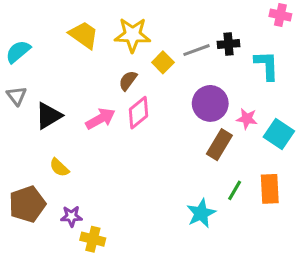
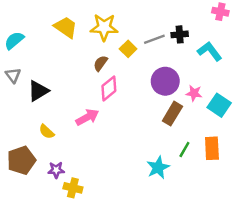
cyan L-shape: (267, 65) -> (210, 51), turned -35
pink arrow: (100, 119) -> (87, 117), moved

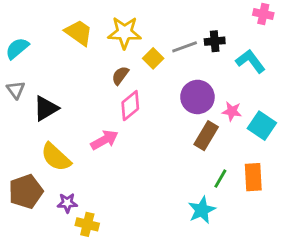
yellow semicircle: (47, 132) -> (56, 157), size x1.6
cyan star: (158, 168) -> (202, 210), moved

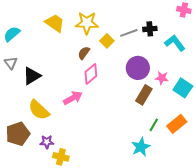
orange rectangle: (253, 177) -> (177, 124), turned 54

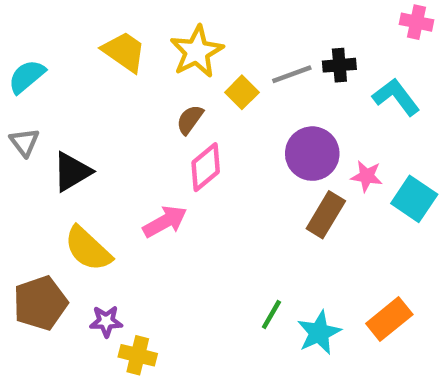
yellow star: (87, 23) -> (197, 52), turned -30
orange rectangle: (177, 124) -> (389, 319), moved
green line: (154, 125) -> (271, 314), moved

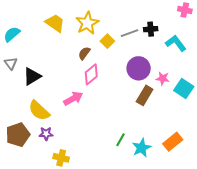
purple star: (106, 321) -> (46, 134), moved

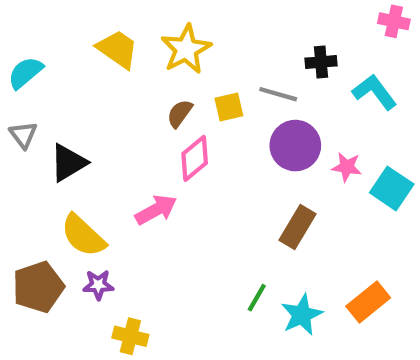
gray line: (129, 33) -> (278, 94), moved, turned 36
yellow square: (107, 41) -> (229, 107), moved, turned 32
brown rectangle: (145, 95) -> (297, 227), moved

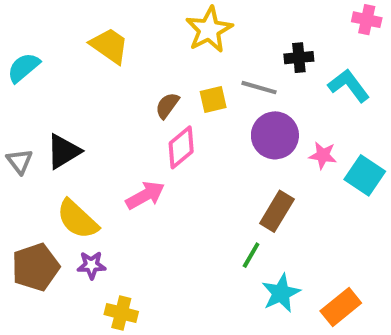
yellow star: (186, 49) -> (209, 30), moved
gray triangle: (23, 135) -> (20, 161), moved
green line: (257, 298) -> (251, 255), moved
orange rectangle: (368, 302) -> (341, 307), moved

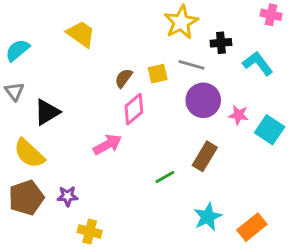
yellow star: (209, 30) -> (181, 22), moved
gray triangle: (20, 161) -> (14, 91), moved
yellow semicircle: (77, 219) -> (29, 153), moved
green line: (251, 255) -> (165, 177), moved, turned 30

